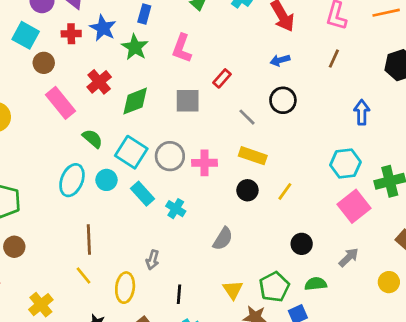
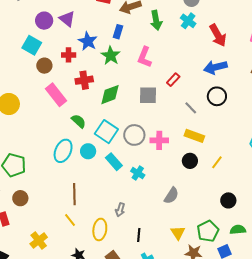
red cross: (71, 34) -> (69, 55), moved
blue arrow: (280, 60) -> (215, 67), size x1.6
red cross: (99, 82) -> (84, 80), turned 30

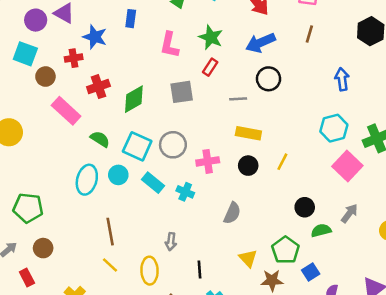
green star: (111, 56) -> (211, 37), moved
gray line: (191, 108) -> (238, 99), turned -40
pink cross: (159, 140) -> (208, 161), moved
green semicircle: (238, 230) -> (321, 230), moved

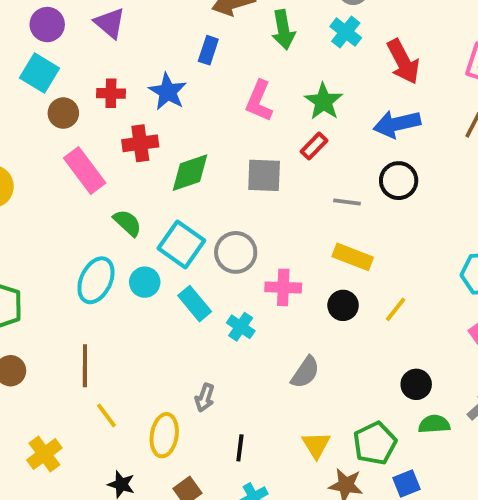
purple circle: (36, 20) -> (47, 25), moved
blue star: (95, 37) -> (168, 92), moved
brown line: (110, 232) -> (85, 366), moved

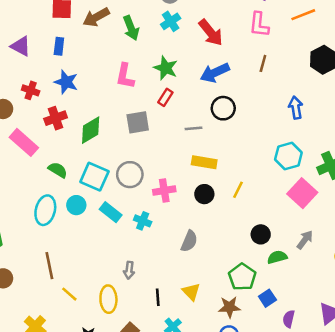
cyan cross: (346, 32) -> (171, 21), turned 30
blue rectangle: (208, 50) -> (59, 46), moved
red cross: (111, 93) -> (31, 90), turned 30
yellow triangle: (316, 445) -> (191, 292), moved

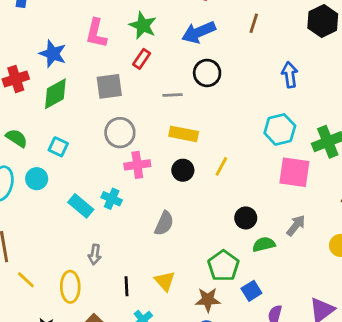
blue star: (66, 82) -> (53, 54), moved
gray circle: (130, 175) -> (120, 133), moved
cyan square: (94, 177) -> (58, 147), size x0.6
pink square: (302, 193) -> (294, 172), turned -36
cyan rectangle: (111, 212) -> (81, 206), moved

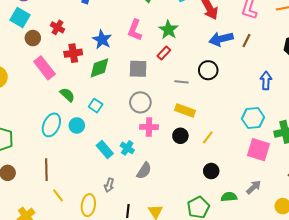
blue arrow: (199, 32) -> (221, 39), moved
black circle: (246, 218) -> (211, 171), moved
gray semicircle: (164, 223) -> (144, 171), moved

